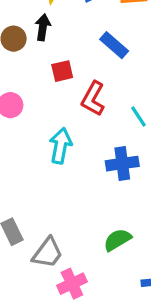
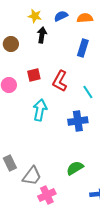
black arrow: (43, 27) -> (42, 35), moved
blue rectangle: (114, 45) -> (83, 48), moved, turned 66
red square: (62, 71) -> (34, 75), moved

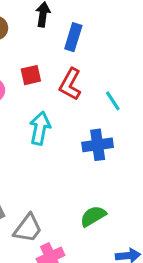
blue rectangle: (83, 48) -> (73, 37), moved

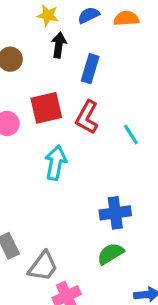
red square: (31, 75) -> (46, 108), size x1.5
blue cross: (98, 145) -> (115, 213), moved

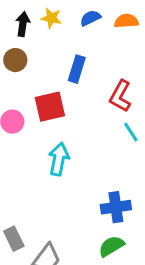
black arrow: (59, 45) -> (23, 24), moved
blue rectangle: (90, 69) -> (77, 69), moved
red L-shape: (87, 117) -> (120, 96), moved

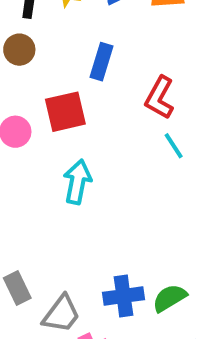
blue cross: (116, 207) -> (123, 296), moved
green semicircle: (111, 246) -> (170, 298), moved

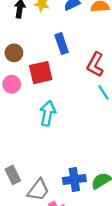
brown circle: (19, 50) -> (14, 53), moved
blue rectangle: (101, 62) -> (62, 44), turned -36

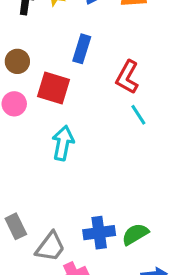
blue rectangle: (62, 44) -> (82, 49), turned 36
red square: (41, 73) -> (53, 88), turned 30

